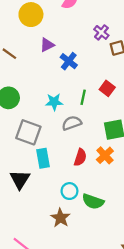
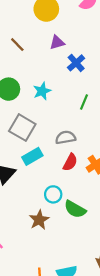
cyan star: (54, 102) -> (42, 91), moved, turned -30
gray semicircle: (72, 123) -> (66, 137), moved
cyan rectangle: (43, 158) -> (32, 156), turned 60

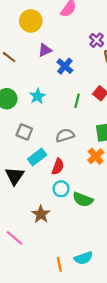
gray square: (22, 128) -> (24, 132), size x0.7
red semicircle: (70, 162) -> (58, 167), moved
brown star: (39, 220) -> (41, 214), moved

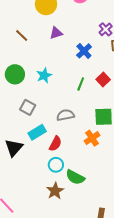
blue cross: (65, 66) -> (84, 51), moved
brown star: (41, 214) -> (55, 191), moved

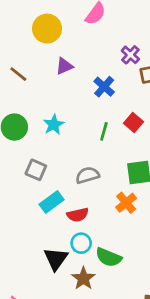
red semicircle: (55, 144) -> (78, 215), turned 56
black triangle: (14, 148) -> (56, 259), moved

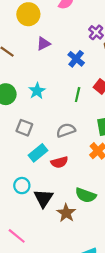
cyan circle: (81, 243) -> (22, 186), moved

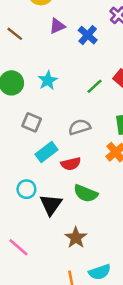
blue cross: (76, 59) -> (88, 35), moved
green line: (78, 95) -> (94, 86), turned 32
green semicircle: (86, 195) -> (86, 193), moved
brown star: (66, 213) -> (76, 238), moved

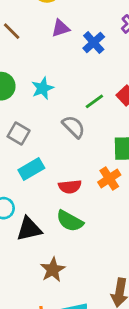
gray semicircle: (80, 127) -> (74, 127), moved, turned 55
red semicircle: (71, 164) -> (70, 187), moved
black triangle: (51, 205) -> (29, 229), turned 35

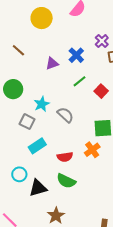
purple triangle: (61, 28) -> (52, 63), moved
cyan star: (43, 88) -> (42, 104), moved
green line: (94, 101) -> (79, 81), moved

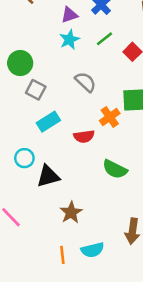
green circle: (13, 89) -> (20, 63), moved
cyan star: (42, 104) -> (69, 40), moved
orange cross: (92, 150) -> (110, 117), moved
green semicircle: (66, 181) -> (115, 169), moved

